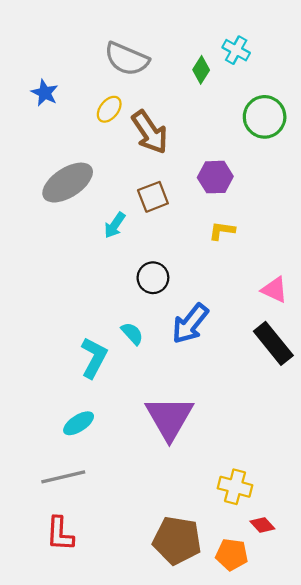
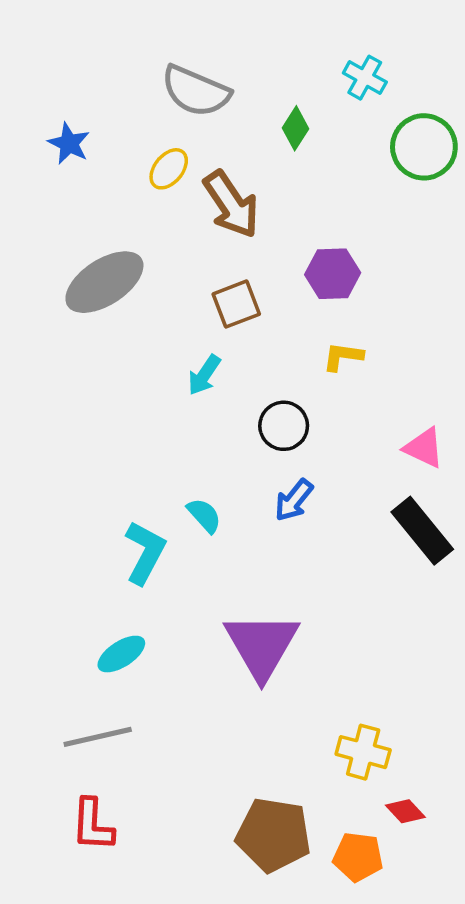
green diamond: (201, 70) -> (295, 128), moved
green circle: (265, 117) -> (424, 147), moved
cyan arrow: (115, 225) -> (204, 375), moved
black circle: (153, 278) -> (284, 426), moved
blue arrow: (190, 324) -> (294, 500), size x0.7

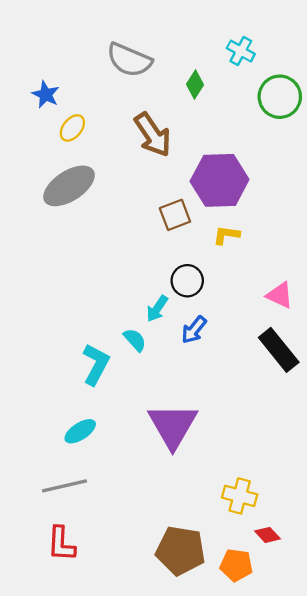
yellow ellipse: (169, 169) -> (72, 128), moved
purple hexagon: (333, 274) -> (220, 180), size x1.6
brown square: (236, 304) -> (175, 215), moved
cyan arrow: (204, 375) -> (157, 309), moved

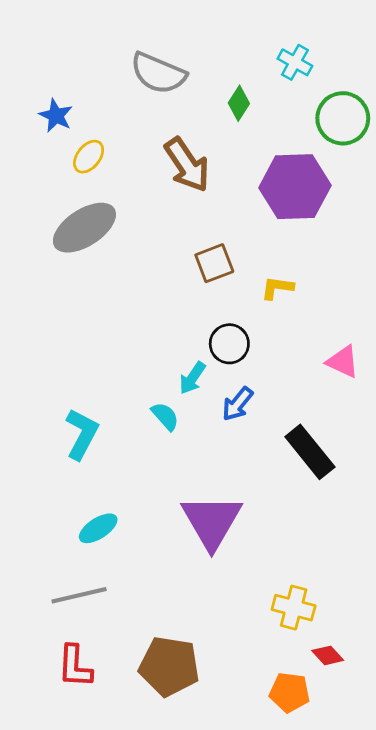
purple hexagon: (220, 180) -> (295, 187), moved
black rectangle: (279, 350) -> (310, 452), moved
cyan L-shape: (96, 364) -> (82, 434), moved
brown pentagon: (181, 551) -> (169, 666), moved

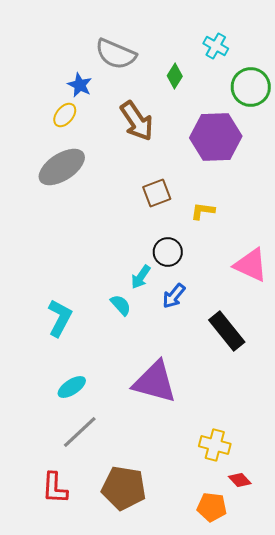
blue star: (56, 116) -> (80, 85), moved
pink triangle: (343, 362) -> (251, 265), size x1.4
purple triangle: (212, 521) -> (155, 382), turned -45
gray line: (79, 595) -> (80, 432), moved, turned -30

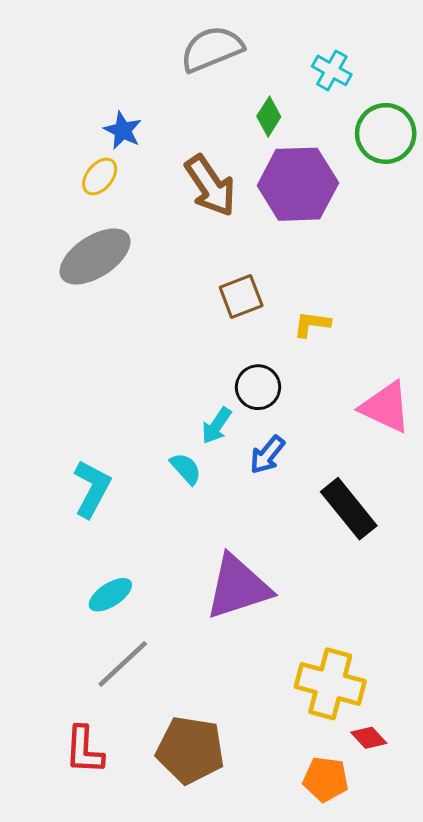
gray semicircle: (116, 54) -> (212, 49), moved, turned 135
purple hexagon: (216, 137) -> (298, 184), moved
purple triangle: (155, 382) -> (238, 587), turned -33
yellow cross: (215, 445) -> (330, 684), size x1.4

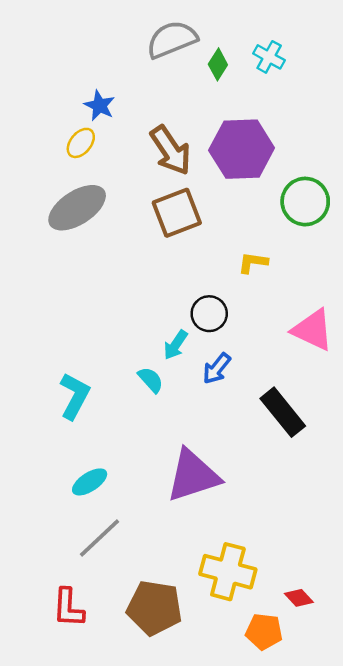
green diamond: (269, 117) -> (218, 64), moved
green circle: (386, 133) -> (305, 202), moved
brown square: (241, 296) -> (177, 213), moved, size x1.4
yellow cross: (330, 684) -> (228, 572), moved

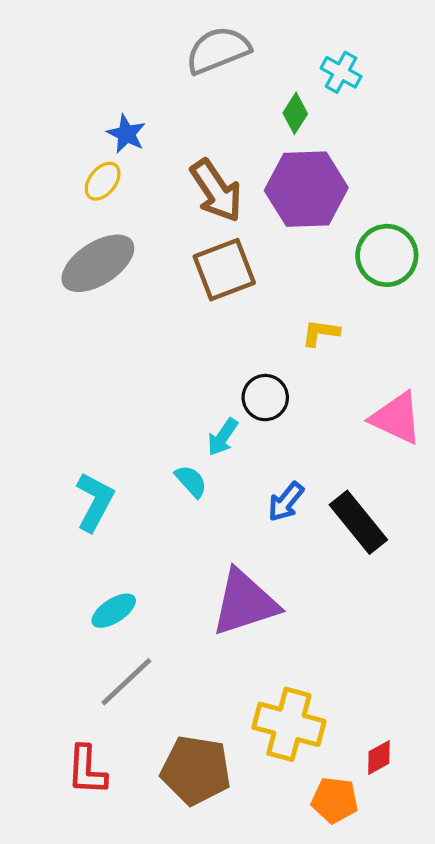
green diamond: (218, 64) -> (295, 113), moved
blue arrow: (217, 369) -> (286, 502), moved
red diamond: (299, 598) -> (379, 758), turned -76

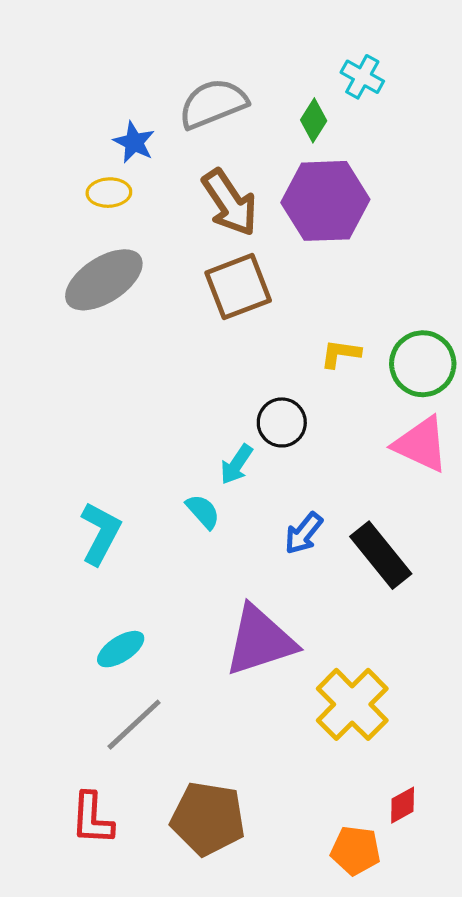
gray semicircle: (218, 50) -> (213, 104), moved
yellow ellipse: (103, 181) -> (109, 193), turned 48
green circle: (387, 255) -> (423, 364), moved
yellow cross: (289, 724) -> (352, 704), moved, turned 30

